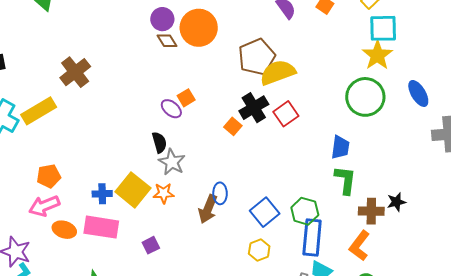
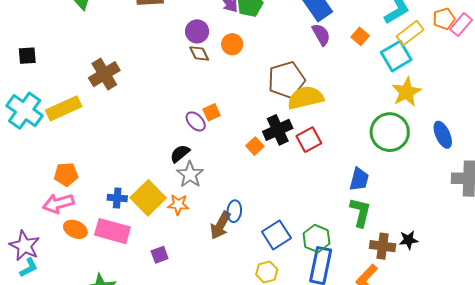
orange circle: (199, 28) -> (232, 44), size x0.6
cyan square: (383, 28) -> (396, 56), moved, turned -36
black semicircle: (159, 142) -> (180, 154), turned -120

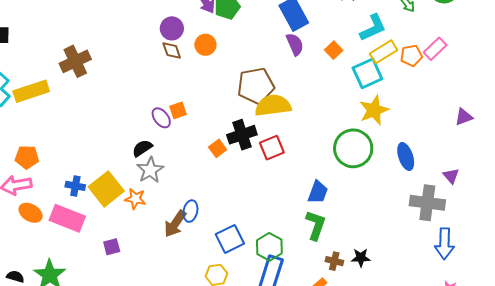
orange pentagon: (444, 19) -> (411, 56), moved
brown cross: (383, 246) -> (334, 261), size x0.7

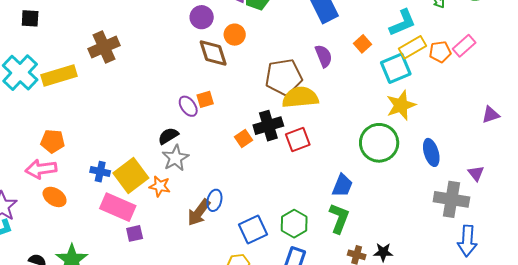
purple semicircle: (295, 44) -> (324, 56), moved
brown diamond: (172, 51) -> (213, 53), moved, size x1.5
pink rectangle: (67, 218) -> (118, 207), moved
green hexagon: (269, 247) -> (294, 224), moved

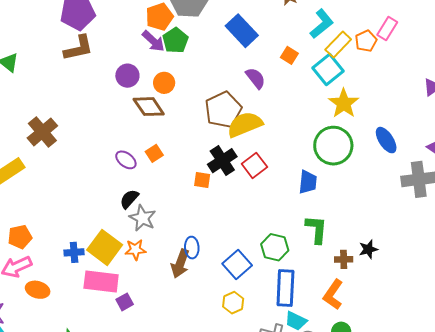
purple ellipse: (188, 106) -> (126, 160), moved
orange square: (244, 139) -> (202, 180), turned -30
blue trapezoid: (342, 185) -> (308, 182), moved

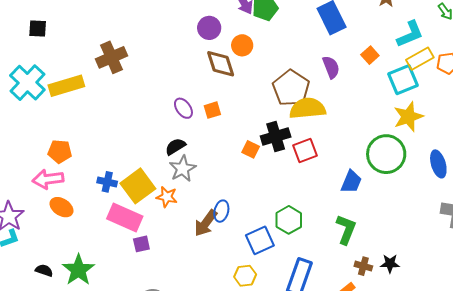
brown pentagon: (223, 110) -> (291, 88), turned -30
green hexagon: (275, 247) -> (289, 220), moved

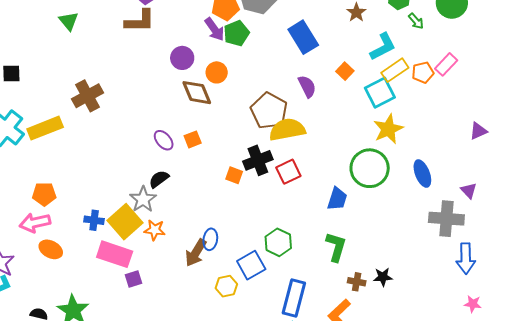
gray star: (183, 169) -> (143, 199), moved
yellow hexagon: (245, 276) -> (226, 286), moved

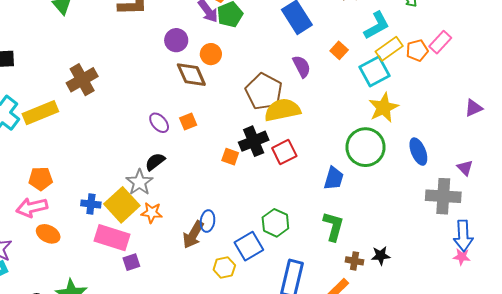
pink star: (473, 304) -> (462, 257), moved

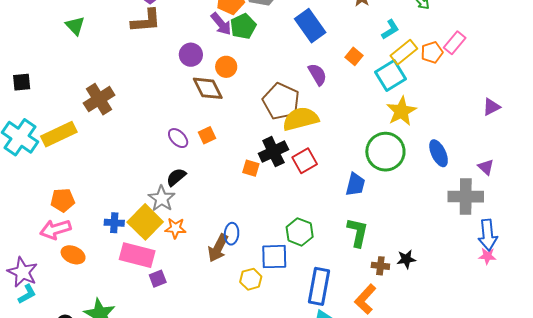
cyan L-shape: (377, 25) -> (390, 29), size x0.7
blue square: (249, 246) -> (274, 257), turned 32

